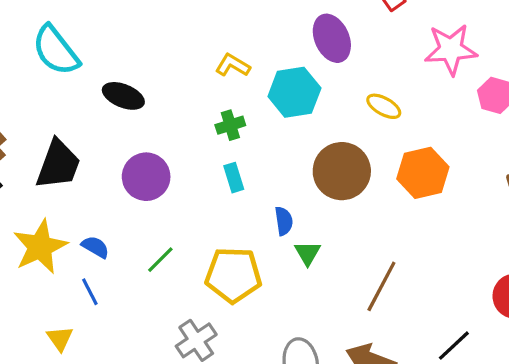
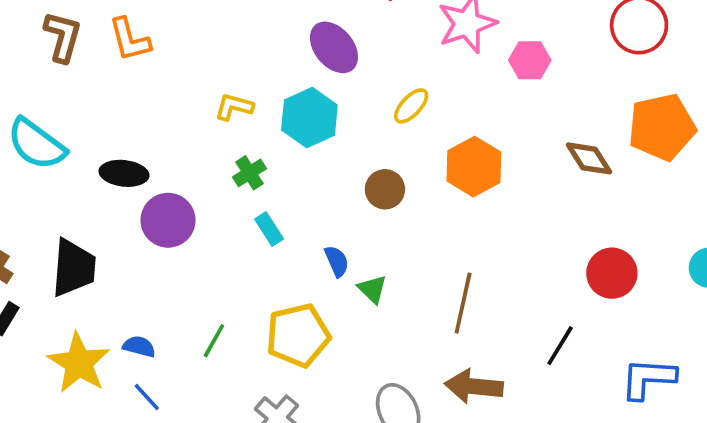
yellow ellipse: (384, 106) -> (411, 106), turned -60
brown circle: (342, 171) -> (385, 189), size x0.6
purple circle: (146, 177) -> (168, 220), moved

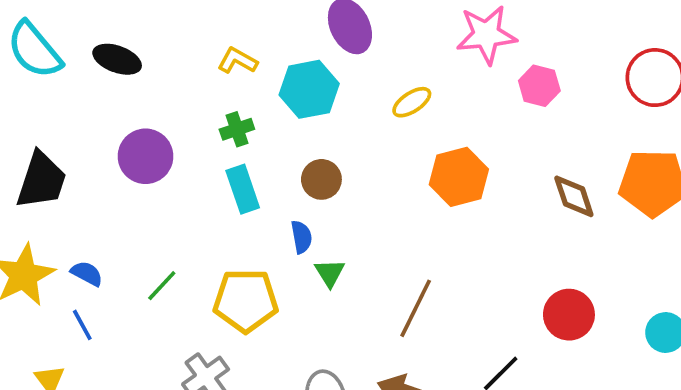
black ellipse: (124, 173) -> (117, 59), moved
brown circle: (385, 189) -> (321, 179), moved
cyan rectangle: (269, 229) -> (243, 189), size x1.4

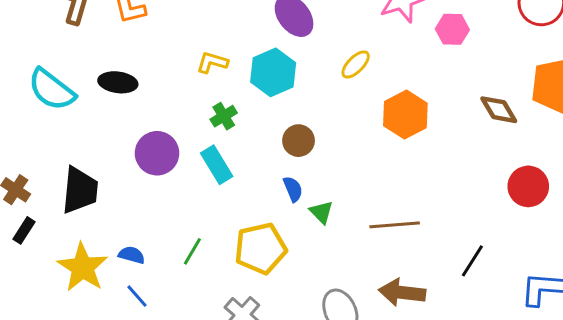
cyan rectangle: (243, 189) -> (217, 165), moved
brown line: (416, 308) -> (395, 225), turned 72
red circle: (569, 315) -> (528, 186), moved

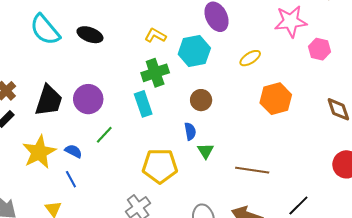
green cross: (224, 116) -> (155, 73), size x1.5
purple circle: (157, 153) -> (88, 99), moved
green line: (192, 251) -> (104, 135), moved

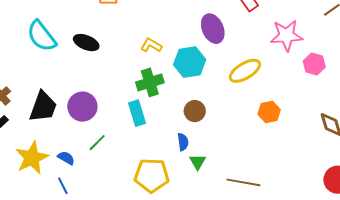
yellow ellipse: (250, 58) -> (245, 71), size x1.5
orange hexagon: (276, 99) -> (269, 112), size x0.7

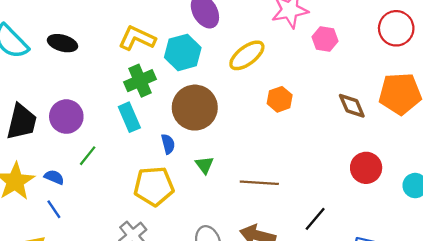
yellow L-shape: (151, 45) -> (137, 38), size x1.5
brown circle: (195, 111) -> (195, 108), size x1.8
blue semicircle: (183, 142) -> (168, 144), moved

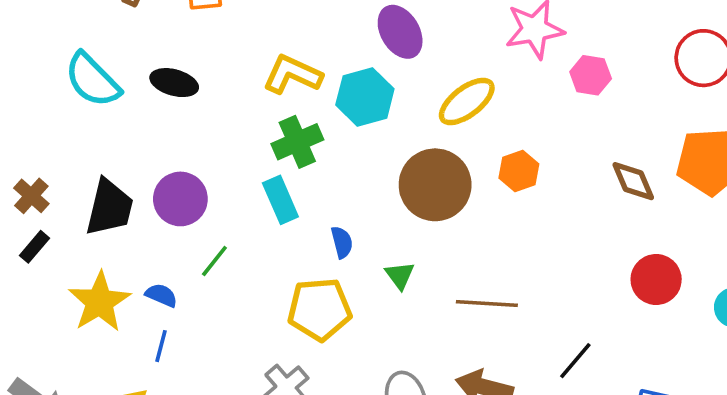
brown circle: (195, 108) -> (435, 185), moved
blue line: (54, 209) -> (161, 346), turned 48

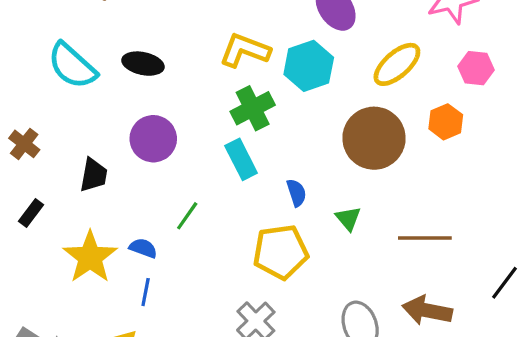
pink hexagon: (591, 75) -> (476, 68), moved
brown cross: (31, 196) -> (24, 144), moved
purple circle: (180, 199) -> (153, 139), moved
black trapezoid: (109, 207) -> (94, 175), size x0.7

